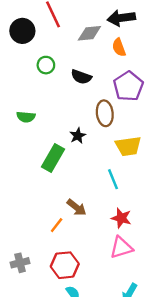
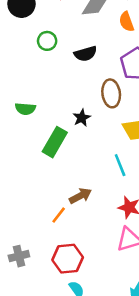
black semicircle: (81, 77) -> (86, 54), turned -36
green semicircle: (26, 117) -> (25, 109), moved
brown arrow: (77, 207) -> (80, 196), turned -66

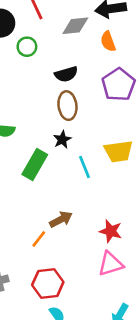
green circle: (47, 41) -> (27, 47), moved
brown ellipse: (111, 93) -> (67, 106), moved
cyan line: (120, 165) -> (84, 167), moved

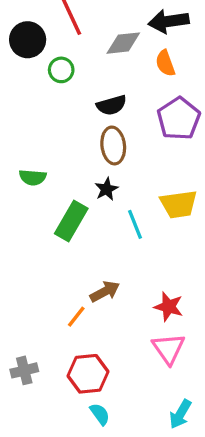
pink triangle: (111, 264) -> (169, 349), turned -48

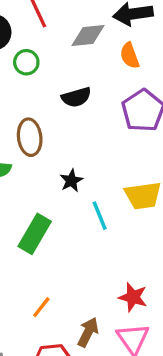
brown ellipse: (113, 145) -> (30, 137), moved
green rectangle: (71, 221) -> (35, 234), moved
brown arrow: (105, 292) -> (88, 332), moved, turned -36

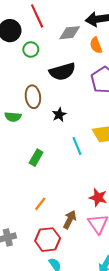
black semicircle: (76, 97) -> (62, 72), size x1.4
black star: (71, 181) -> (59, 115), moved
green rectangle: (35, 234) -> (36, 158), size x0.7

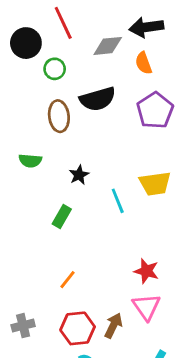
brown ellipse: (33, 97) -> (59, 116), moved
black star: (59, 115) -> (79, 175), moved
brown arrow: (70, 220) -> (113, 326), moved

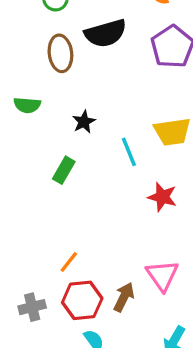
red star: (146, 271) -> (162, 197), moved
orange line: (68, 280) -> (69, 262), moved
gray cross: (23, 326) -> (32, 307), moved

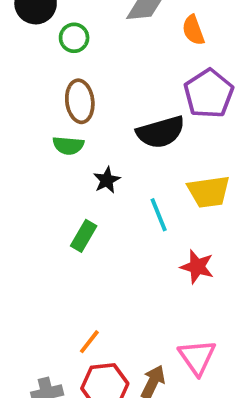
black semicircle: (106, 33) -> (161, 132), moved
green semicircle: (27, 105) -> (68, 146), moved

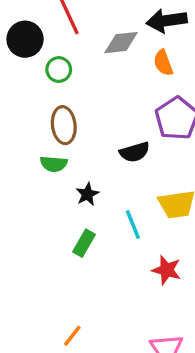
black semicircle: (161, 132) -> (135, 152), size x0.7
green rectangle: (84, 236) -> (84, 243), moved

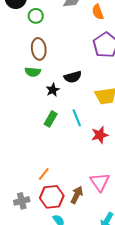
black semicircle: (135, 152) -> (73, 77), moved
cyan line: (133, 225) -> (77, 118), moved
red star: (167, 270) -> (100, 135), turned -30

